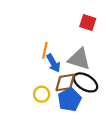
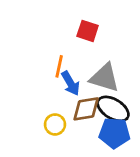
red square: (88, 22) -> (88, 31), moved
blue pentagon: (69, 100) -> (114, 133), moved, turned 30

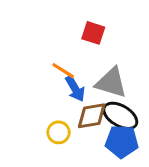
orange line: (59, 66) -> (63, 71), turned -70

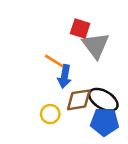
gray triangle: (111, 83) -> (96, 45), moved, turned 36
blue arrow: (75, 89) -> (65, 76), turned 40

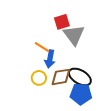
red square: (80, 28) -> (62, 22), turned -35
yellow circle: (50, 114) -> (39, 78), moved

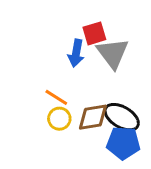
orange line: (42, 47) -> (56, 97), moved
blue arrow: (50, 59) -> (76, 53), moved

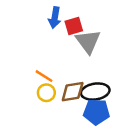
blue arrow: (76, 53) -> (55, 18), moved
black ellipse: (122, 117) -> (95, 92), turned -40

